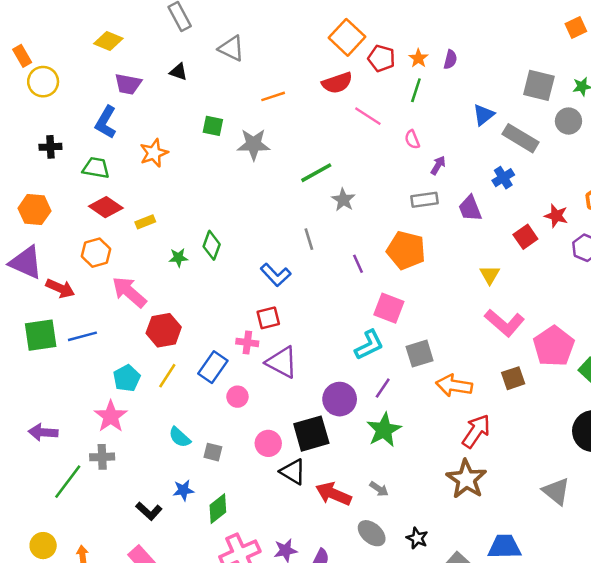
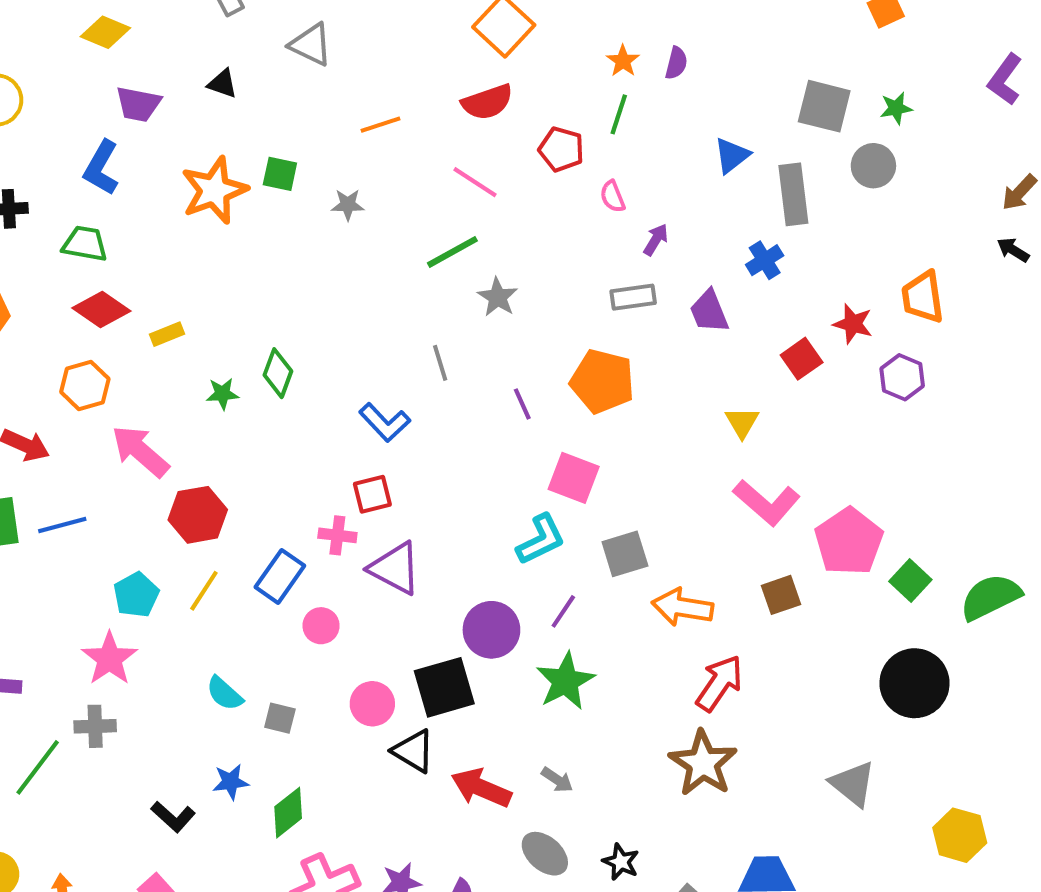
red pentagon: (381, 58) -> (561, 149), moved
pink line: (368, 116) -> (475, 182), moved
gray rectangle: (520, 138) -> (793, 194), turned 52
gray star: (253, 144) -> (348, 205), size x0.6
orange star: (154, 153) -> (214, 190), moved, size x1.4

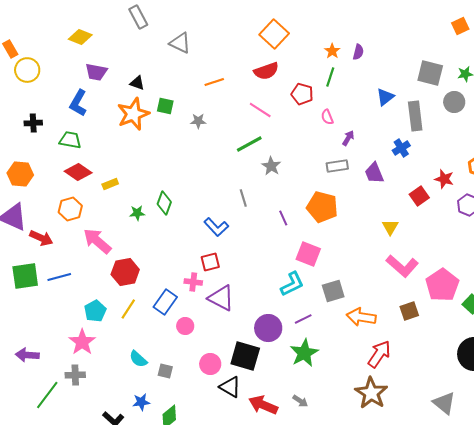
black triangle: (222, 84) -> (137, 83), moved
purple line: (563, 611) -> (303, 319), turned 30
black square: (444, 687) -> (245, 356), turned 32

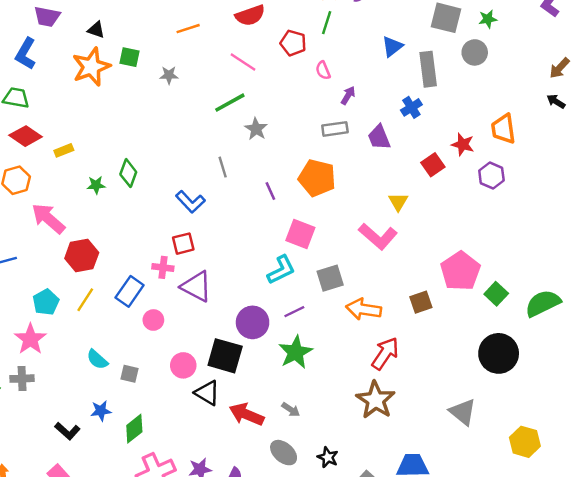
pink L-shape: (402, 266) -> (378, 236), moved

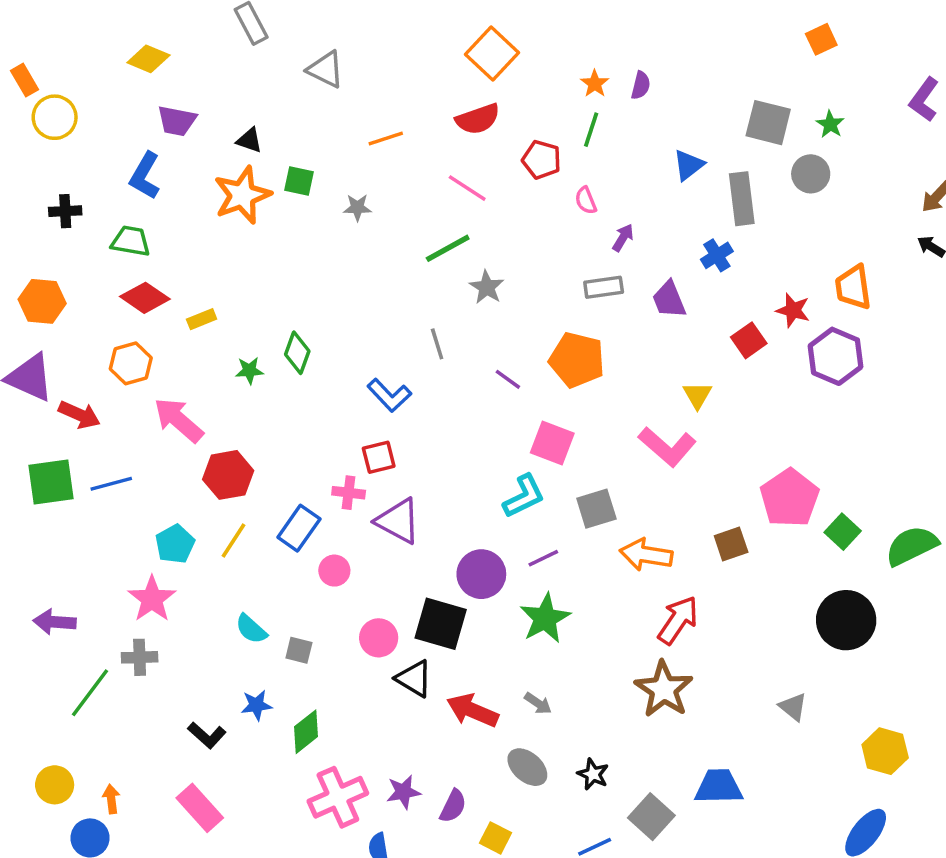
green star: (488, 19) -> (830, 124), turned -30
purple hexagon: (491, 175) -> (836, 356), size x1.4
purple line: (270, 191) -> (508, 379), turned -30
gray triangle: (463, 412) -> (793, 707), size x0.7

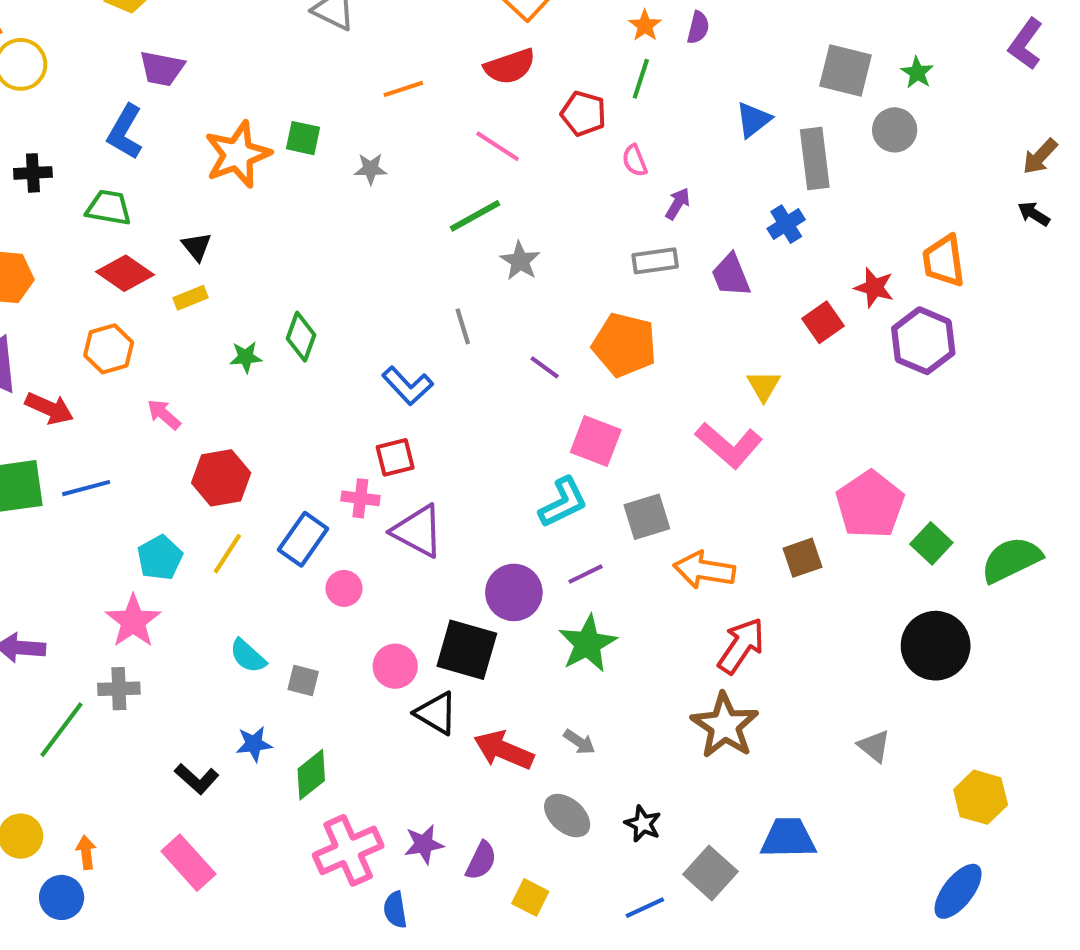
black triangle: (249, 140) -> (197, 247), moved, turned 32
pink arrow: (179, 420) -> (164, 414), size x0.6

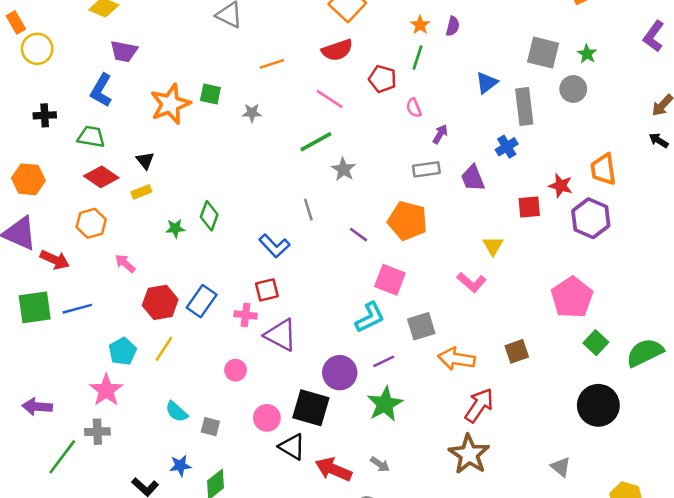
red square: (823, 322) -> (529, 207), turned 30
pink L-shape: (729, 445) -> (472, 282), size x0.7
pink pentagon: (870, 504) -> (572, 297), moved
blue rectangle: (303, 539) -> (202, 301), moved

